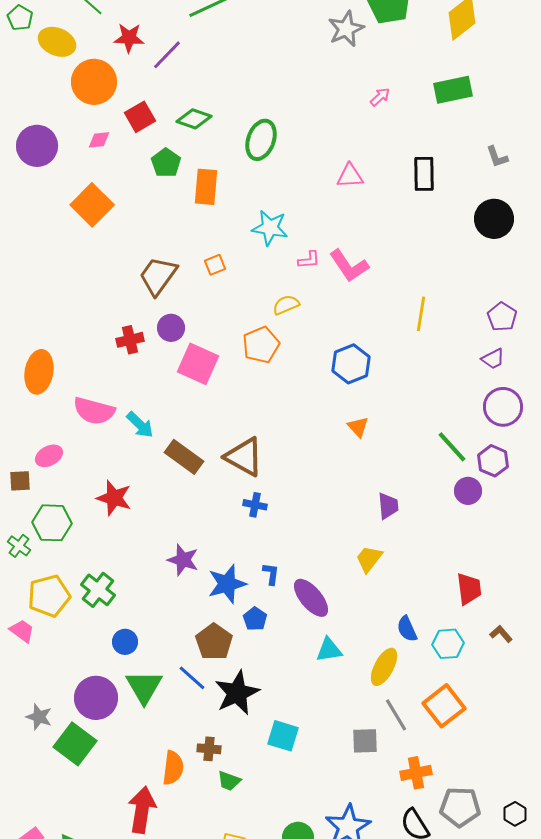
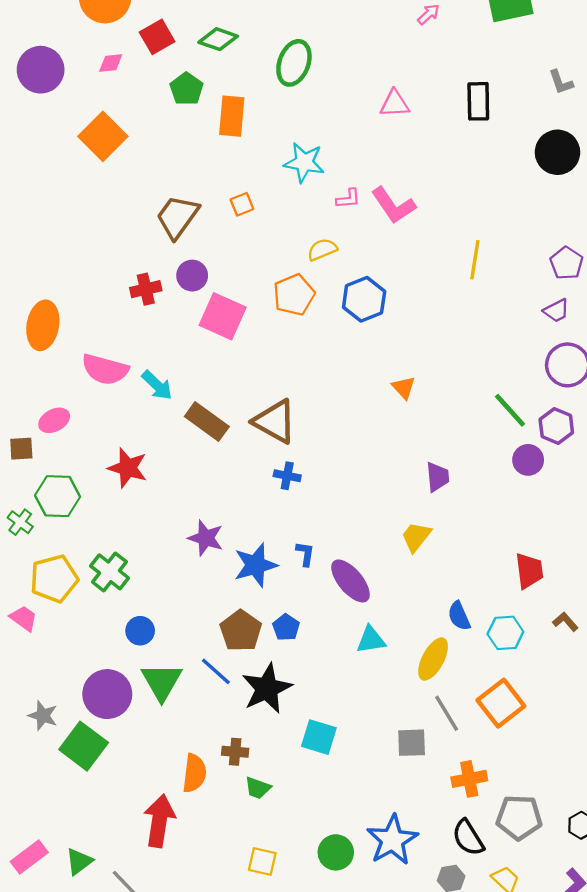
blue hexagon: (351, 364) -> (364, 299), moved
blue pentagon: (255, 619) -> (286, 627), moved

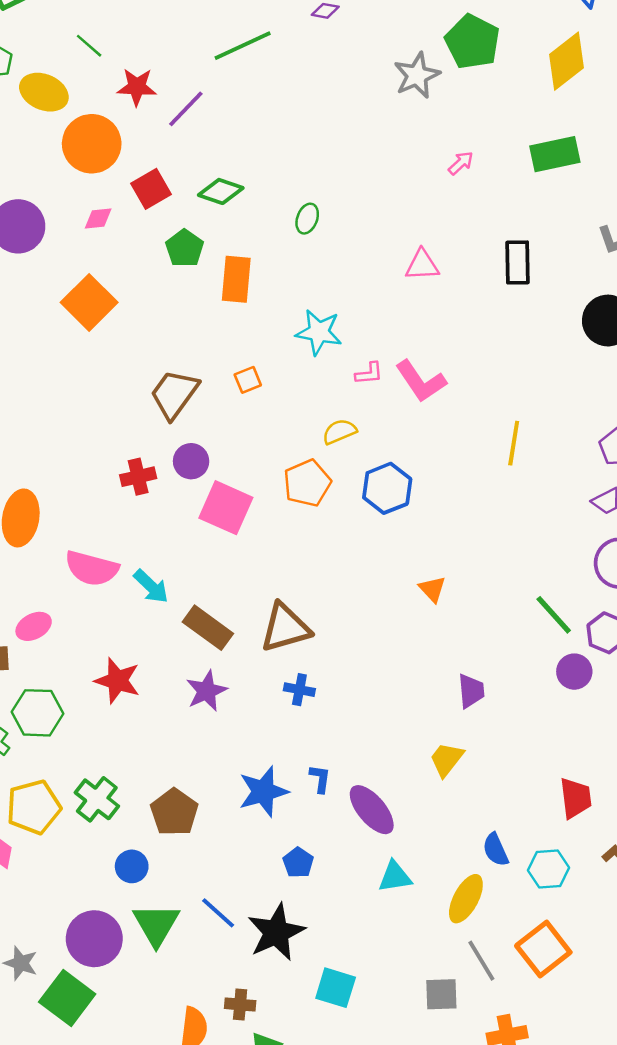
green ellipse: (294, 63) -> (307, 219), size x0.6
brown triangle: (275, 421) -> (285, 628), turned -45
purple star: (206, 538) -> (207, 691), moved, turned 30
brown pentagon: (241, 631) -> (174, 812), moved

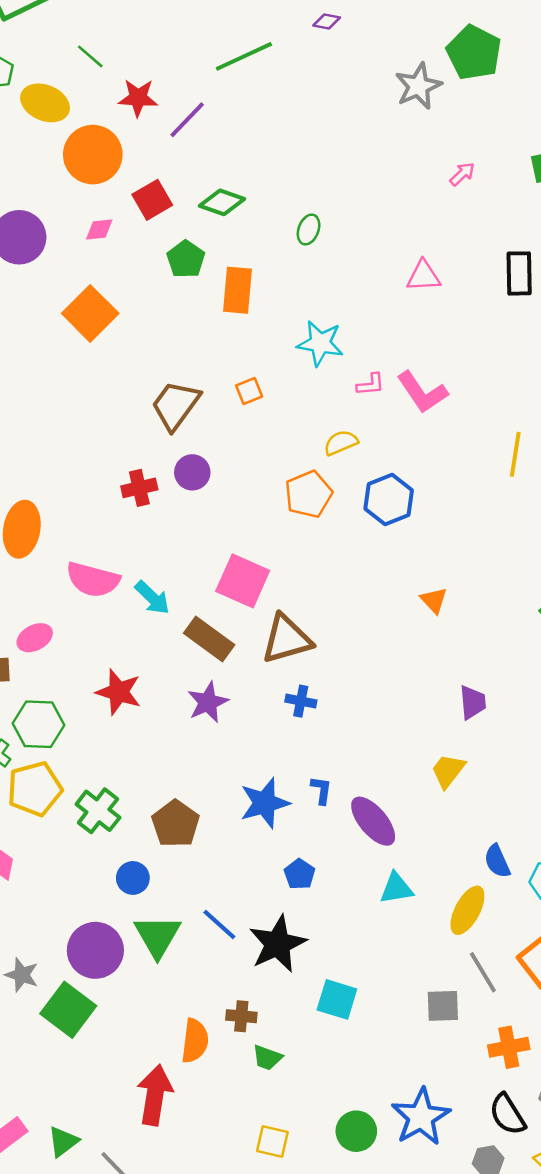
pink square: (226, 508) -> (243, 581), moved
yellow pentagon: (34, 807) -> (35, 789), moved

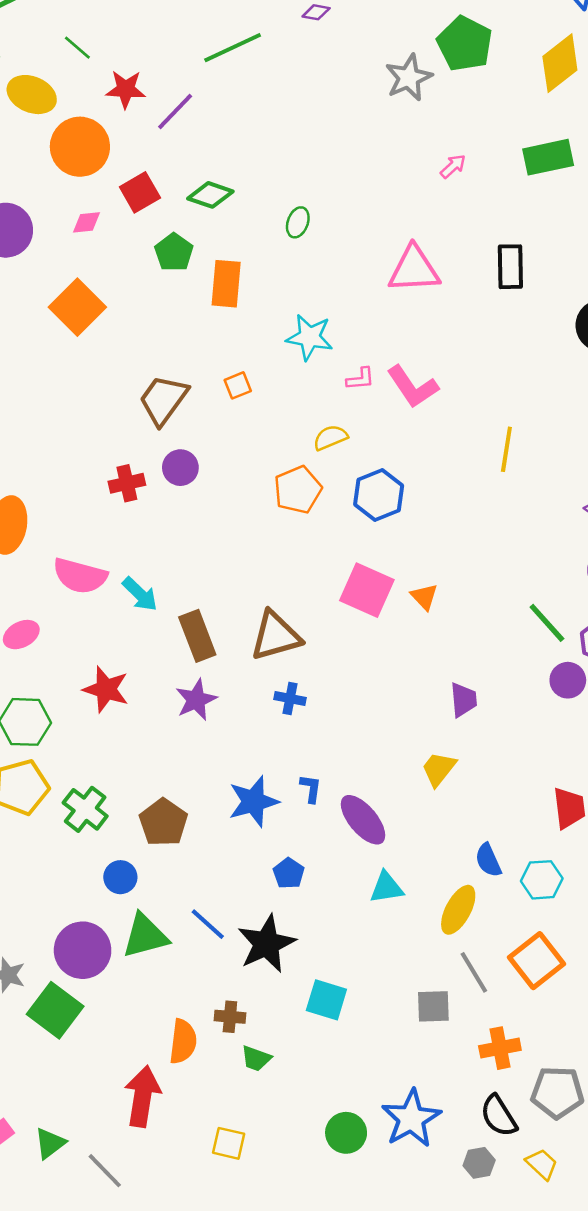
pink triangle: (424, 276) -> (414, 269), size x1.5
pink square: (243, 581) -> (367, 590), moved
brown rectangle: (209, 639) -> (197, 636), turned 33
green triangle: (157, 936) -> (145, 936), turned 45
yellow square: (272, 1142) -> (229, 1143), moved

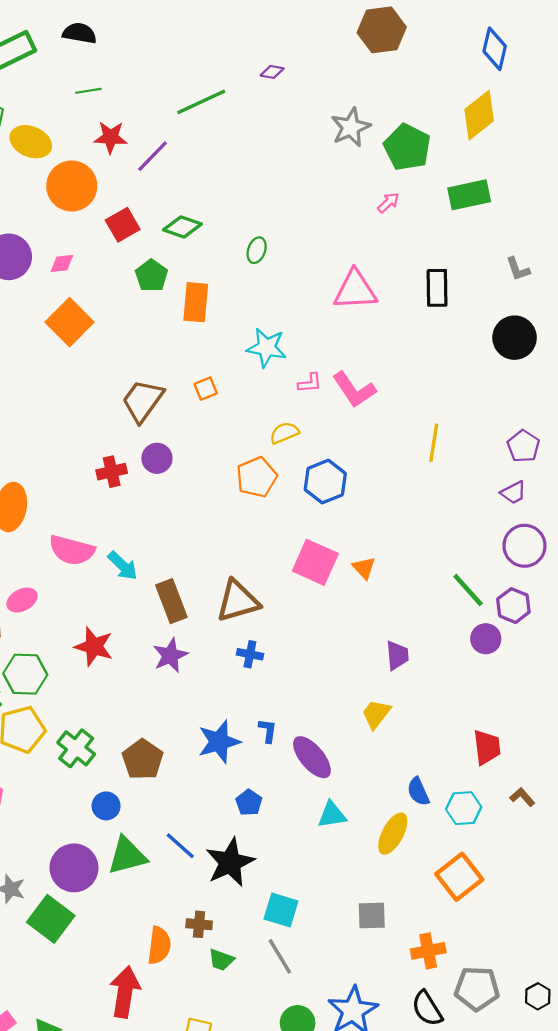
green pentagon: (465, 44) -> (407, 147), moved
green line: (77, 48) -> (88, 91), moved, turned -50
pink diamond: (86, 222) -> (62, 263), moved
gray line: (474, 972) -> (280, 956), moved

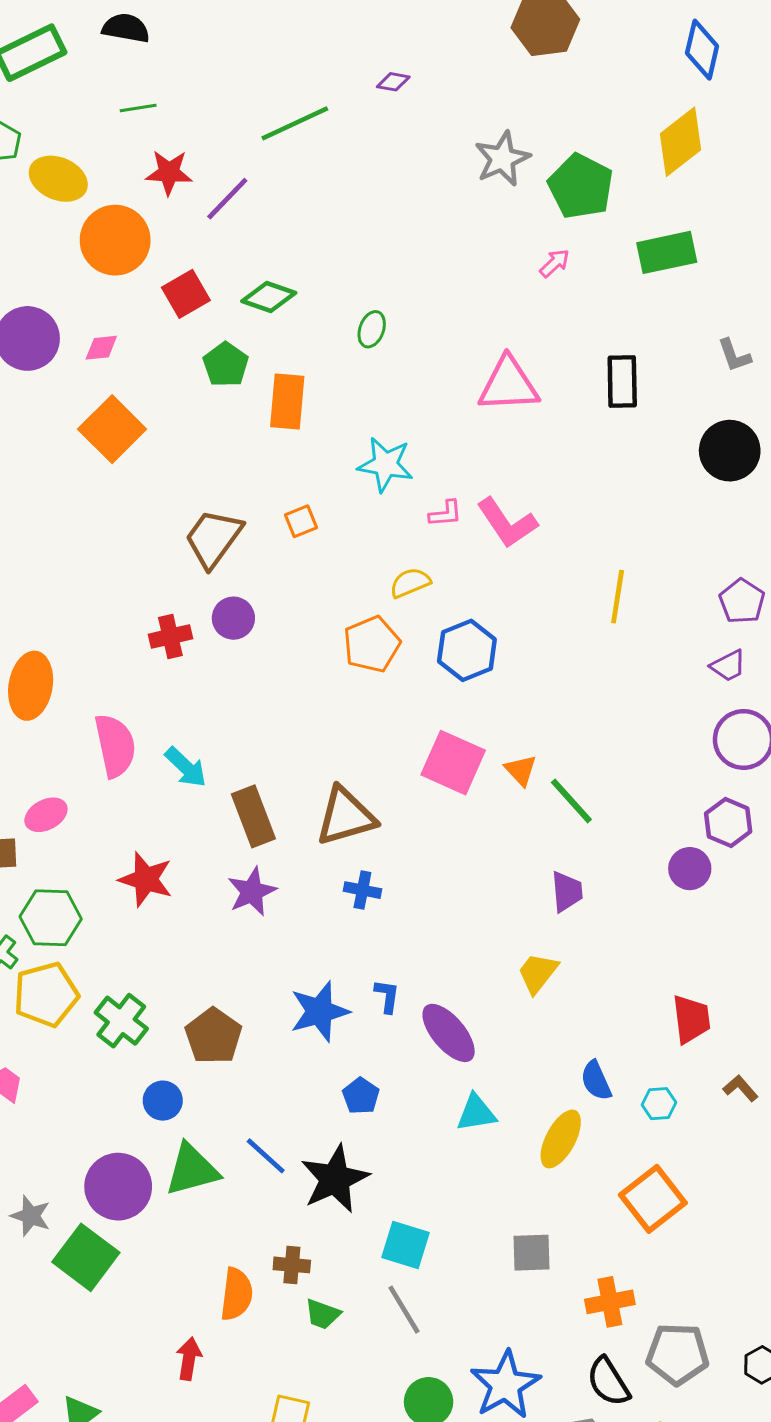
pink semicircle: (72, 550) -> (115, 746), turned -117
green line: (468, 590) -> (571, 801), moved
cyan hexagon: (464, 808) -> (659, 1104), size x0.7
red arrow: (125, 992) -> (189, 1359), size x0.6

